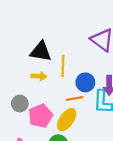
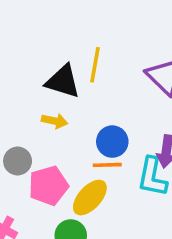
yellow line: (63, 66) -> (95, 65), moved
blue circle: (85, 82) -> (112, 142), moved

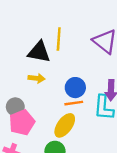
pink pentagon: (48, 186) -> (22, 122), moved

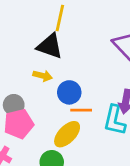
yellow line: (59, 39) -> (60, 18), moved
blue circle: (75, 88) -> (69, 92), moved

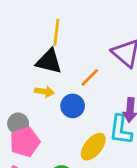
orange line: (81, 110) -> (90, 77), moved, turned -40
yellow ellipse: (67, 134) -> (93, 147), moved

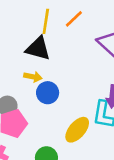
orange line: (90, 77) -> (74, 19), moved
blue circle: (73, 106) -> (48, 93), moved

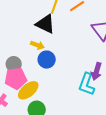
yellow ellipse: (77, 130) -> (28, 90), moved

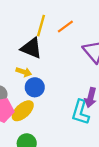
yellow ellipse: (28, 90) -> (23, 111), moved

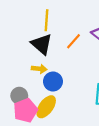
orange line: (65, 26) -> (73, 41), moved
black triangle: (31, 48) -> (42, 44), turned 30

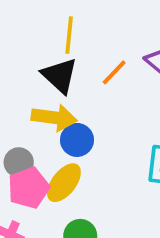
yellow arrow: (39, 69) -> (54, 118), size x1.6

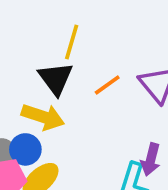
blue circle: (77, 140) -> (25, 149), moved

